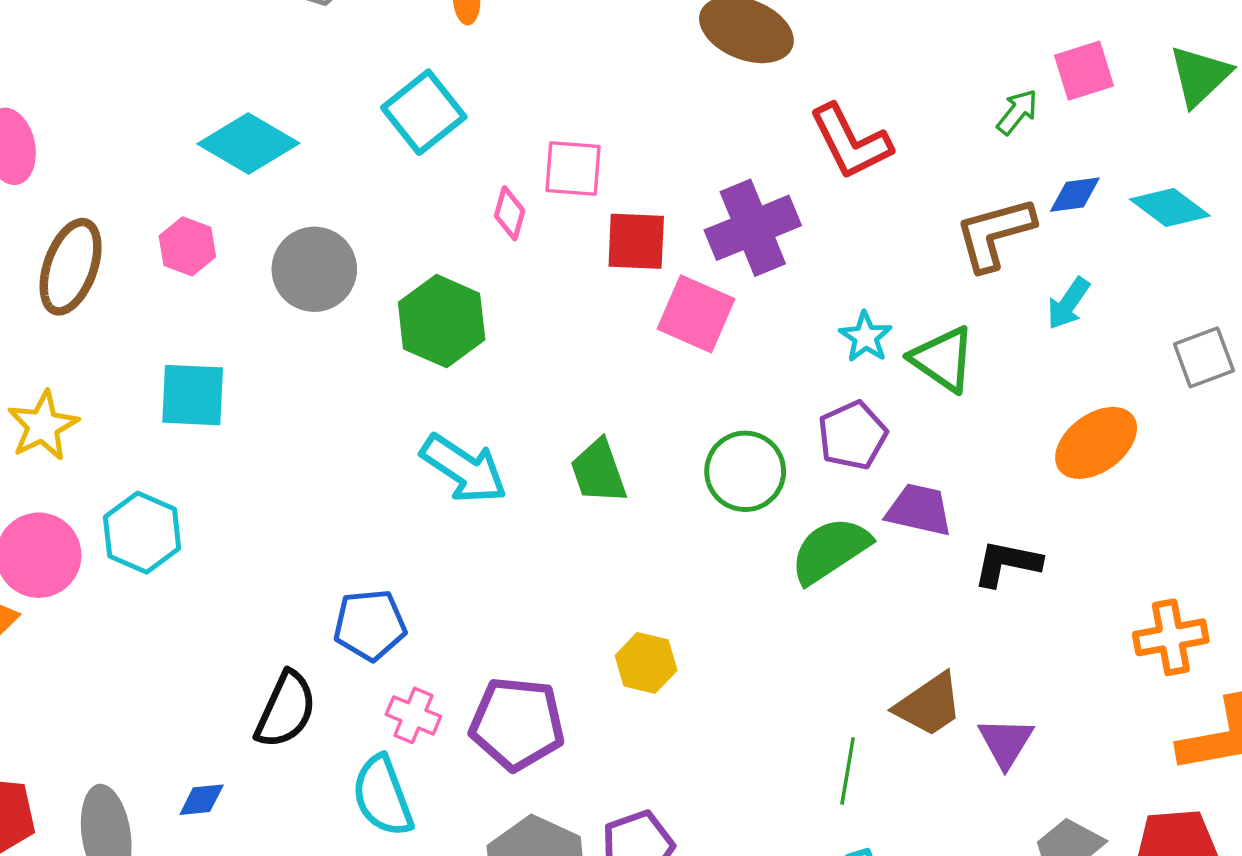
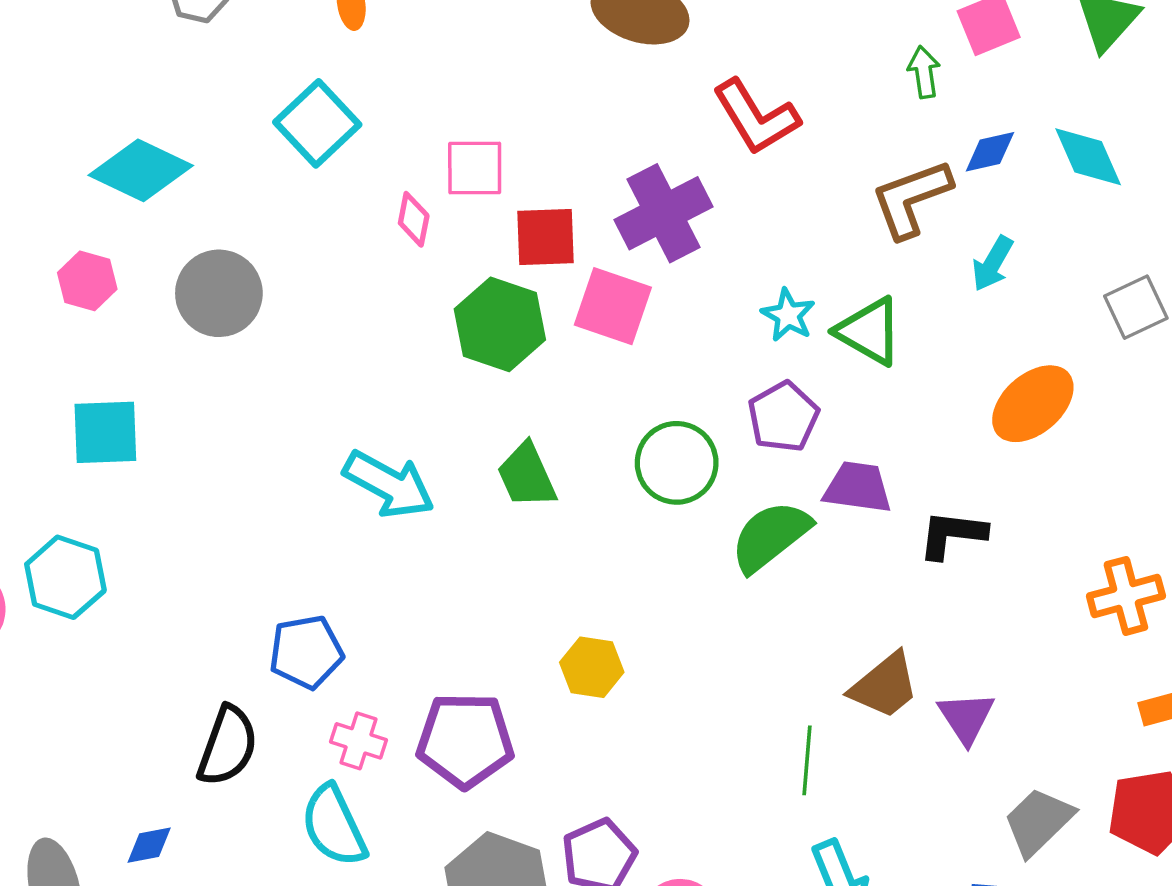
green arrow: (1017, 112) -> (924, 72), turned -42
cyan diamond: (1170, 207) -> (1088, 157), turned 34
green hexagon: (442, 321) -> (500, 324), moved

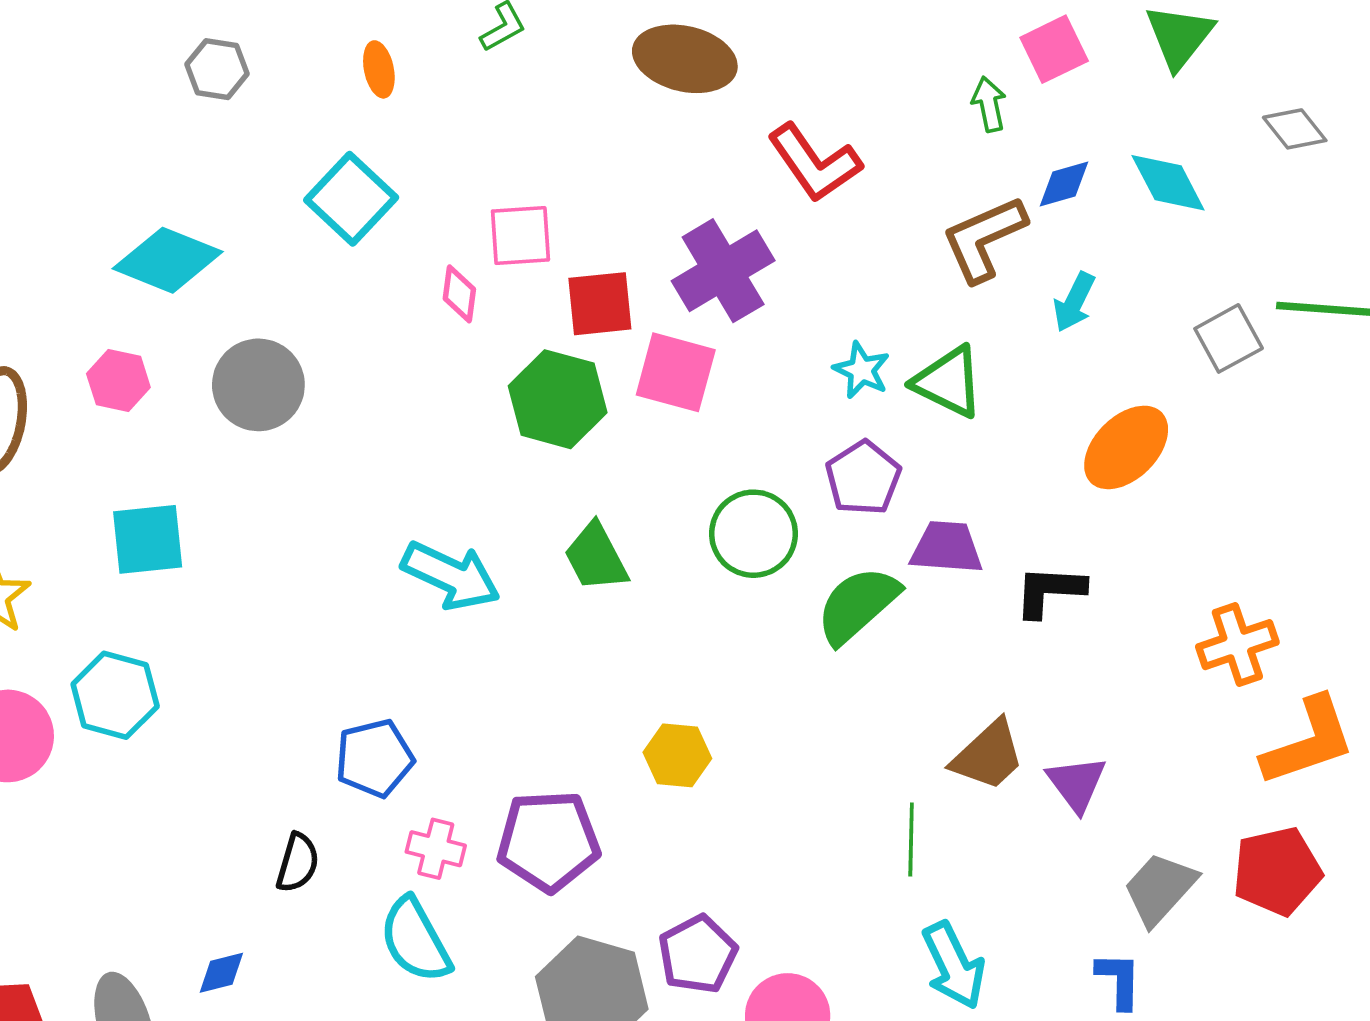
black semicircle: (228, 746) -> (298, 863), size x0.7

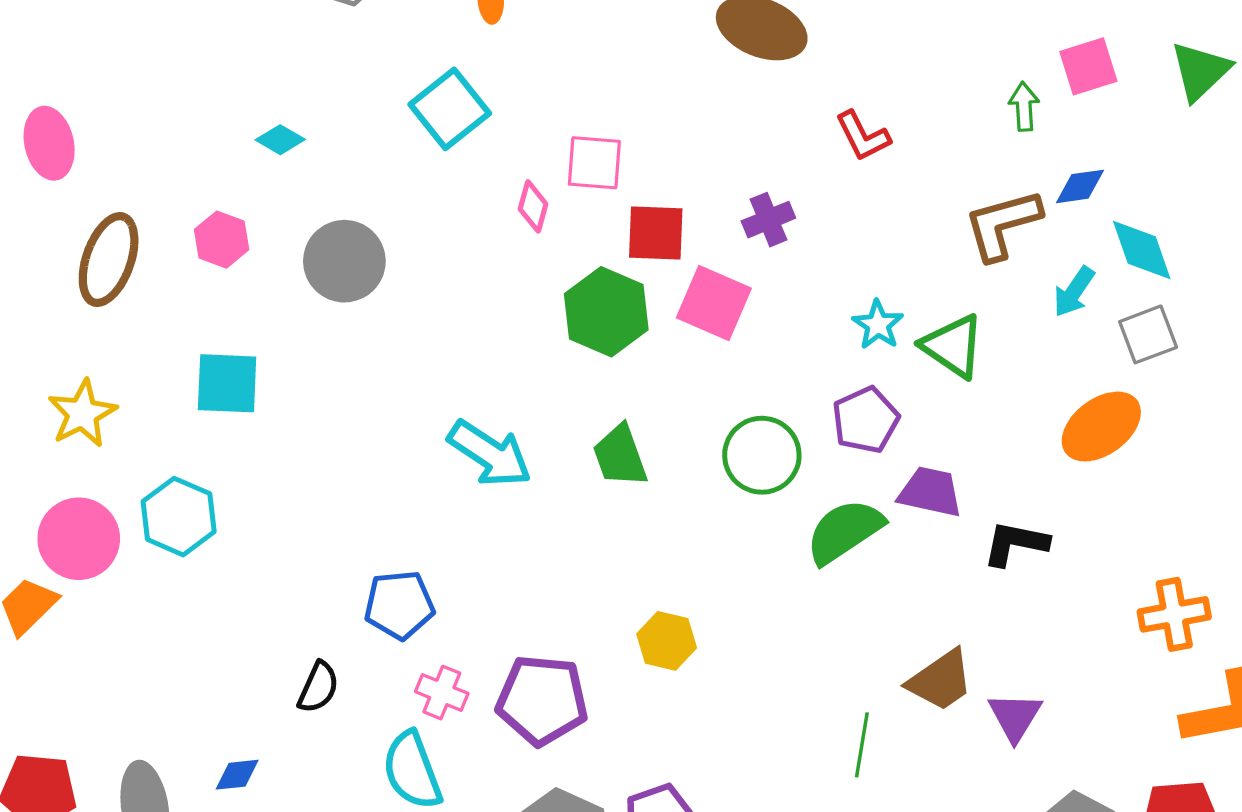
red L-shape: (814, 163) -> (863, 136), size x0.7
cyan diamond: (1168, 183) -> (1142, 250), moved
cyan diamond: (168, 260) -> (280, 140), size x0.5
purple cross: (723, 271) -> (768, 220), size x0.6
gray square: (1229, 338) -> (1148, 334), moved

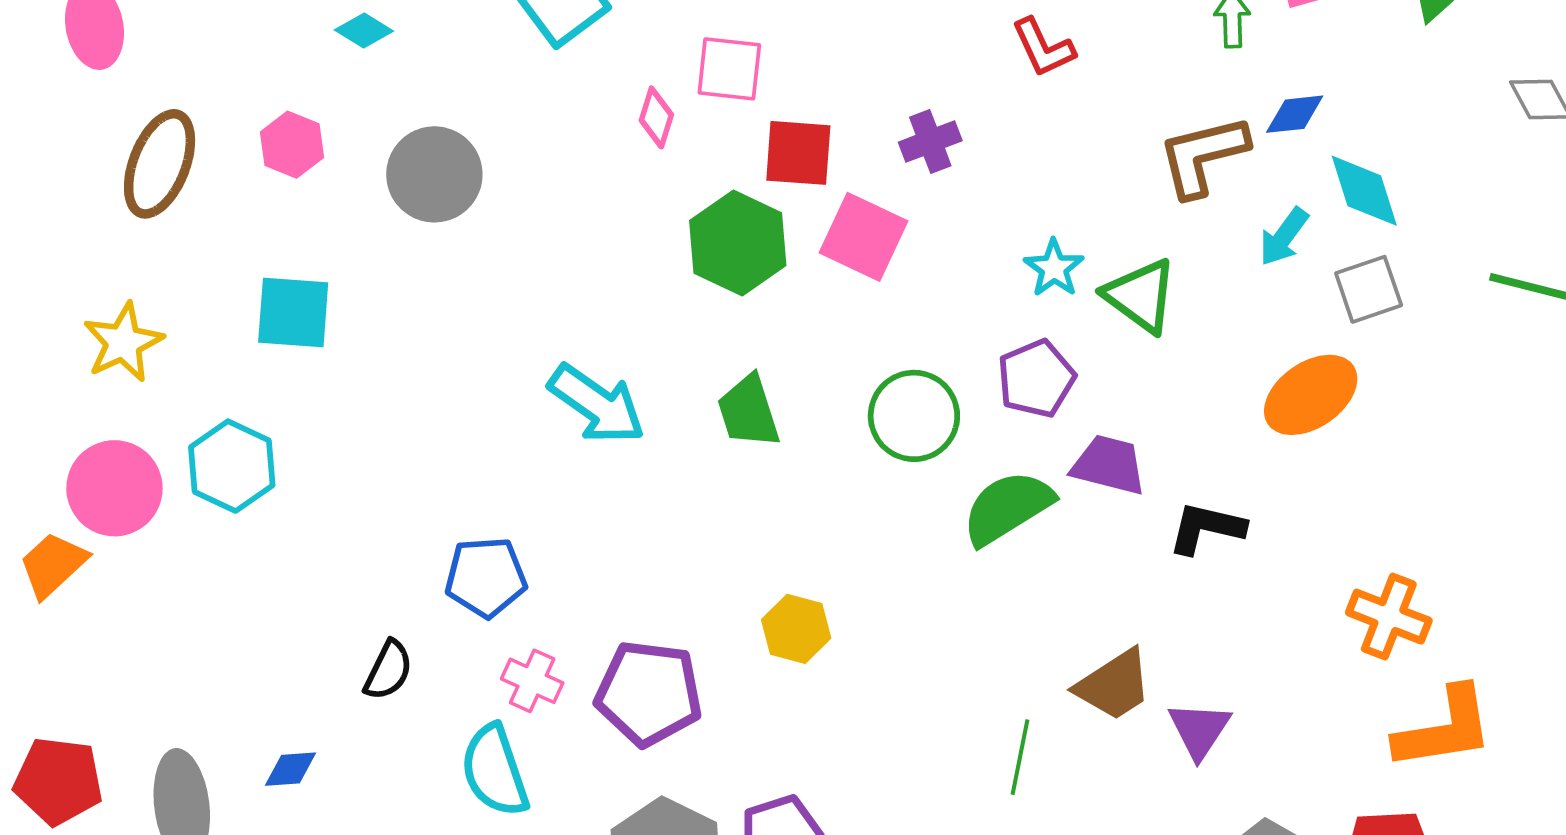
orange cross: (1174, 614) -> (1389, 617), turned 30

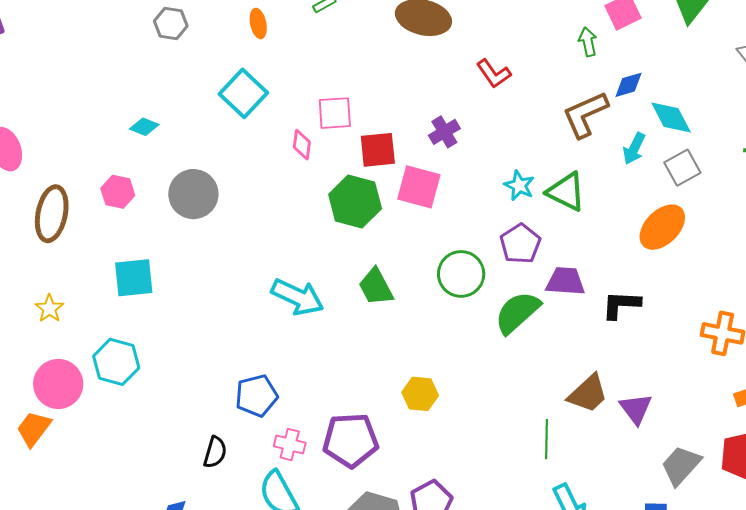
yellow star: (123, 342) -> (49, 308), size x0.7

